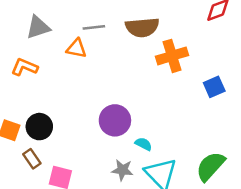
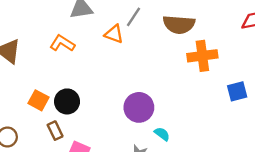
gray line: (94, 27) -> (134, 17), turned -60

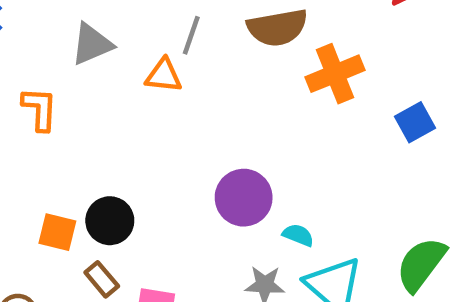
orange L-shape: (62, 43) -> (40, 109), moved, turned 75

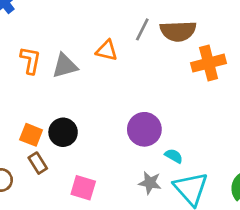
gray line: (191, 35) -> (142, 29), moved
gray triangle: (92, 44) -> (65, 66), moved
brown rectangle: (102, 279) -> (38, 163), moved

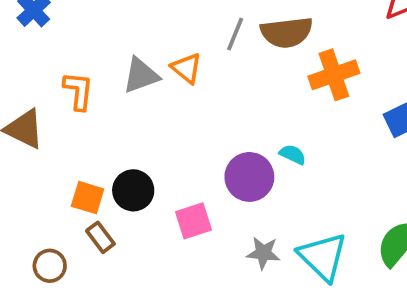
orange triangle: (107, 50) -> (187, 68), turned 30
gray triangle: (65, 66) -> (141, 75), moved
cyan semicircle: (174, 156) -> (293, 154), moved
pink square: (83, 188) -> (193, 221), moved, turned -30

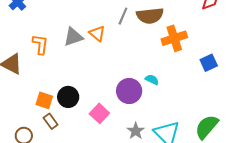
pink square: (193, 221) -> (99, 113), turned -30
gray star: (263, 253) -> (136, 131), turned 30

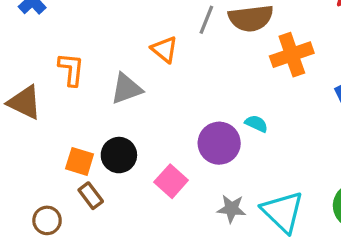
gray triangle: (73, 37) -> (126, 89), moved
gray star: (136, 131) -> (231, 209), turned -30

